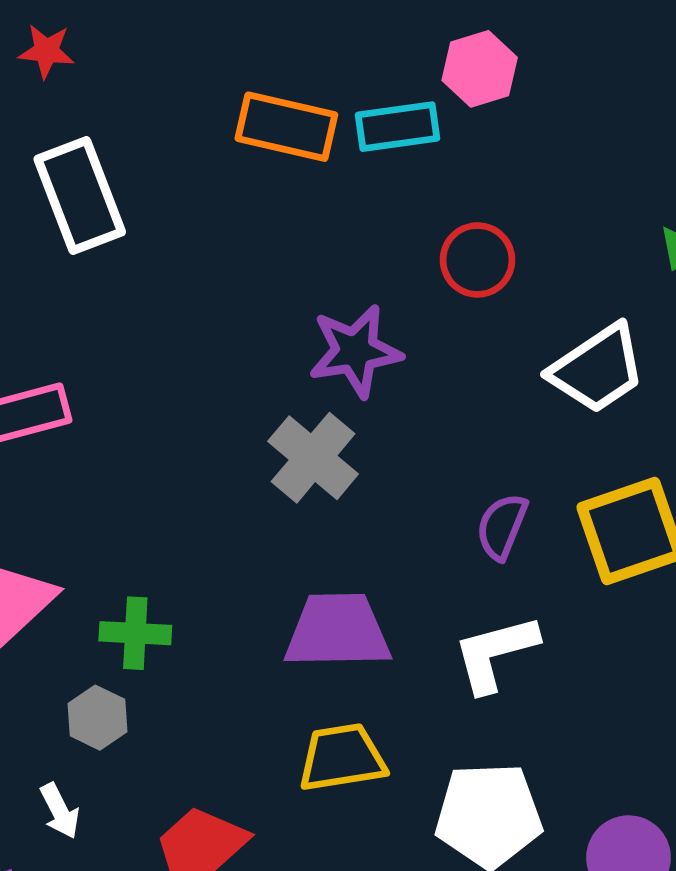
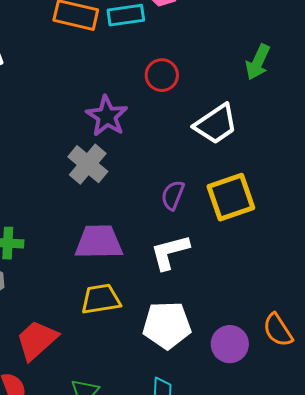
purple star: (355, 351) -> (107, 116), turned -30

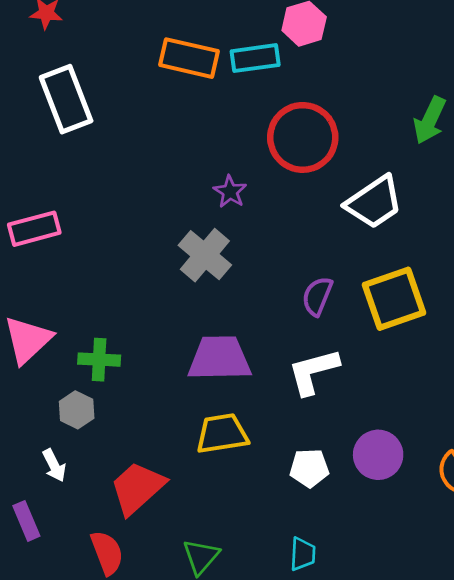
red circle: (162, 75) -> (303, 137), size x1.6
purple star: (107, 116) -> (230, 192), size x0.6
white pentagon: (167, 325) -> (309, 468), size x0.6
purple circle: (230, 344) -> (378, 455), moved

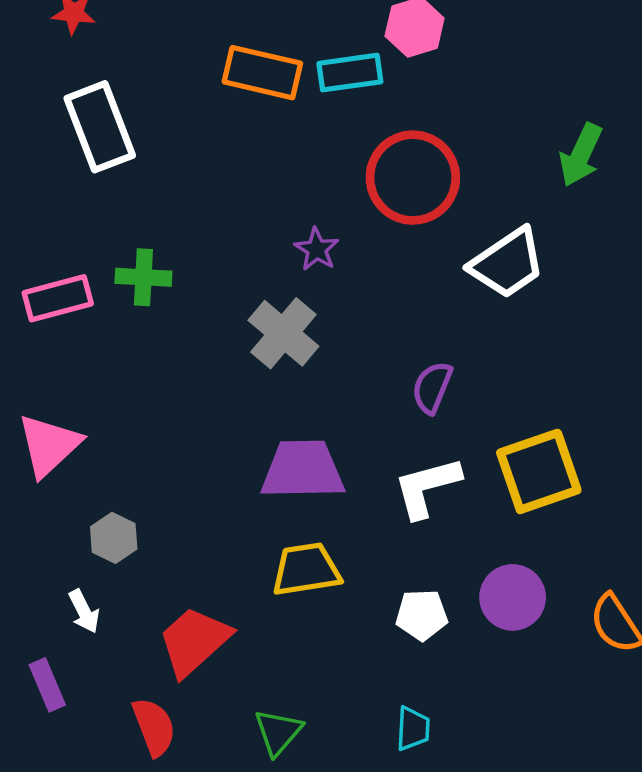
yellow square: (394, 299) -> (539, 471), moved
green cross: (99, 360) -> (143, 277), moved

